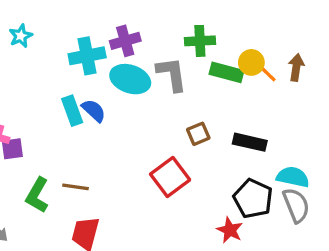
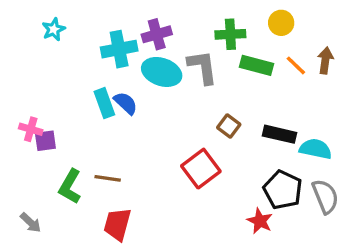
yellow circle: (251, 62) -> (281, 23), moved
brown square: (198, 134) -> (229, 126), turned -30
cyan semicircle: (293, 177) -> (316, 149), moved

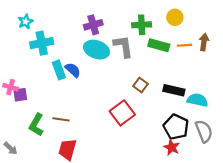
cyan cross: (119, 49) -> (42, 43), moved
orange line: (296, 65) -> (185, 45), turned -48
red star: (260, 221) -> (172, 147), moved

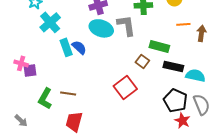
brown arrow: (204, 42) -> (201, 33), moved
cyan cross: (42, 43) -> (50, 22), turned -30
green rectangle: (159, 45) -> (159, 46), moved
red star: (172, 147) -> (182, 121), moved

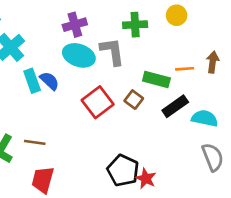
orange line: (183, 24) -> (185, 69), moved
black rectangle: (173, 66) -> (175, 106), turned -48
red square: (125, 88) -> (98, 102), moved
black pentagon: (175, 101) -> (123, 170), moved
red star: (182, 121) -> (146, 179), moved

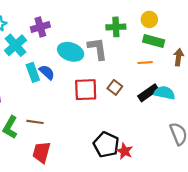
purple cross: (75, 25) -> (40, 27), moved
orange line: (185, 69) -> (145, 63), moved
green rectangle: (156, 79) -> (154, 41), moved
red square: (98, 102) -> (86, 90), turned 35
cyan semicircle: (205, 118) -> (164, 93), moved

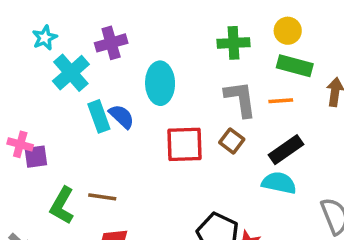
gray L-shape: (98, 49) -> (241, 99), moved
cyan ellipse: (71, 52) -> (160, 83), turned 70
cyan semicircle: (164, 93) -> (279, 183), moved

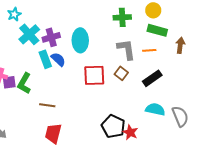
purple cross: (111, 43) -> (51, 37), moved
cyan semicircle: (279, 183) -> (155, 109), moved
green L-shape: (62, 206) -> (24, 83), moved

